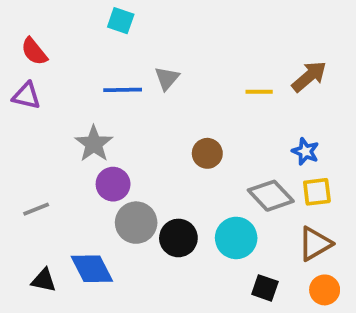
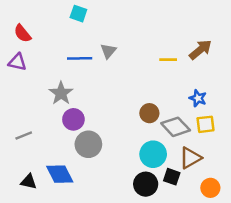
brown circle: (207, 153) -> (149, 113), moved
black circle: (178, 238) -> (146, 184), moved
brown triangle: (315, 244) -> (190, 158), moved
black square: (265, 288) -> (172, 177), moved

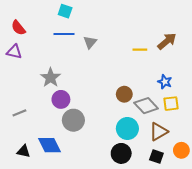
blue line: (80, 58) -> (64, 34), moved
black square: (172, 177) -> (156, 157), moved
orange circle: (210, 188) -> (181, 150), moved

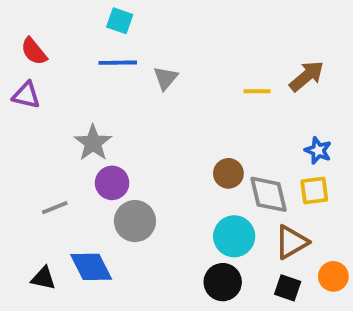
blue star: (165, 82) -> (318, 150), moved
gray diamond: (146, 106) -> (268, 194), turned 30
gray line: (19, 113) -> (55, 208), moved

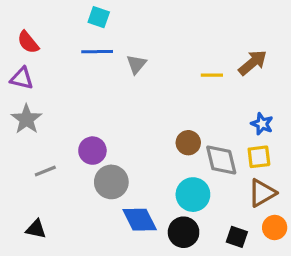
gray star: (93, 143) -> (26, 119), moved
brown triangle: (291, 242) -> (262, 193), moved
blue diamond: (91, 267) -> (140, 220), moved

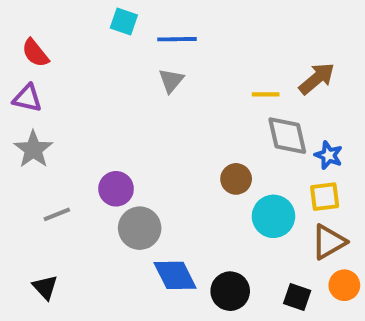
blue line: (97, 52) -> (177, 39), moved
gray diamond: (221, 160) -> (287, 136), moved
cyan circle: (193, 195) -> (273, 216), moved
black triangle: (36, 229) -> (45, 287), turned 35

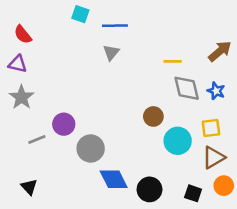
brown arrow: (317, 79) -> (220, 51), moved
blue star: (329, 155) -> (216, 91), moved
purple circle: (116, 189) -> (64, 124), moved

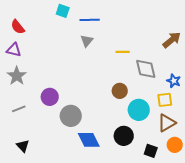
yellow line: (173, 61) -> (123, 52), moved
blue star: (216, 91) -> (174, 81), moved
gray line: (37, 140) -> (19, 109), moved
black circle: (150, 189) -> (124, 136), moved

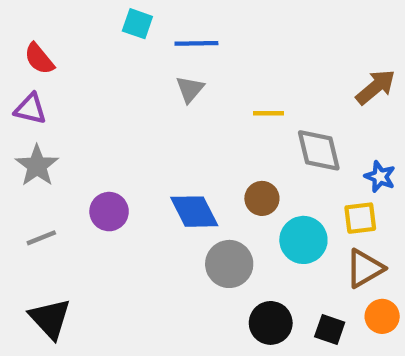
gray circle: (71, 116) -> (229, 264), moved
black circle: (124, 136) -> (271, 323), moved
blue diamond: (89, 140) -> (194, 212), moved
black triangle: (23, 146) -> (50, 319), size x1.5

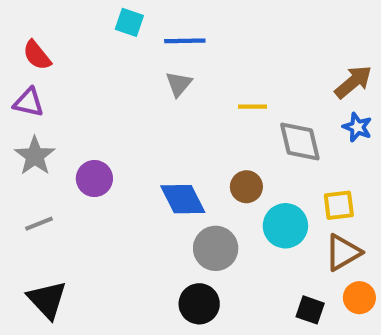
blue star: (380, 177) -> (357, 127), moved
purple circle: (109, 212) -> (94, 179), moved
black circle: (271, 323) -> (199, 304), moved

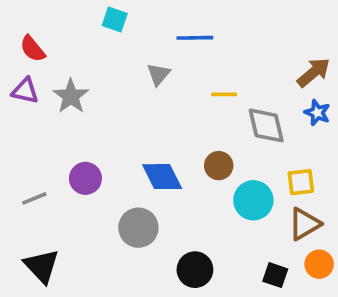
blue line: (185, 41) -> (195, 38), moved
gray star: (35, 156) -> (71, 96), moved
purple circle: (94, 179) -> (85, 178), moved
gray circle: (216, 248) -> (138, 228), moved
black circle: (199, 304) -> (195, 270), moved

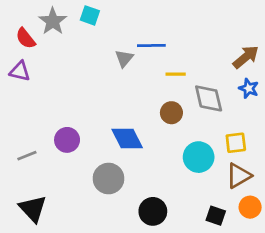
blue line: (195, 38) -> (151, 46), moved
gray star: (71, 96) -> (53, 21), moved
brown circle: (219, 166) -> (171, 113), moved

